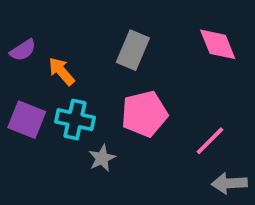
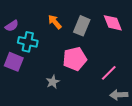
gray rectangle: (133, 50) -> (82, 26), moved
orange arrow: (61, 71) -> (55, 22), moved
cyan cross: (75, 120) -> (28, 42), moved

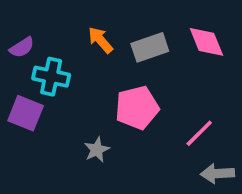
gray rectangle: (82, 26) -> (150, 47), turned 48

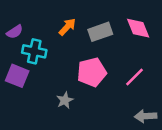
orange arrow: (100, 40) -> (67, 27), turned 84
pink line: (199, 133) -> (135, 77), moved

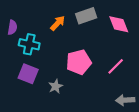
purple semicircle: (15, 32) -> (12, 27), turned -48
gray rectangle: (100, 32) -> (86, 16), moved
purple square: (17, 76) -> (28, 74), moved

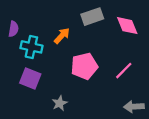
orange arrow: (58, 23) -> (62, 36), moved
gray star: (56, 86) -> (60, 103), moved

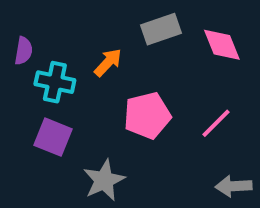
gray star: (60, 103) -> (104, 180), size x1.5

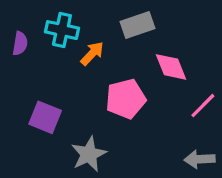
pink diamond: (222, 45) -> (171, 67), moved
cyan cross: (55, 82) -> (62, 30), moved
pink line: (216, 123) -> (203, 106), moved

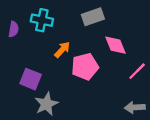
orange arrow: (92, 54) -> (62, 50), moved
gray star: (89, 154) -> (46, 104), moved

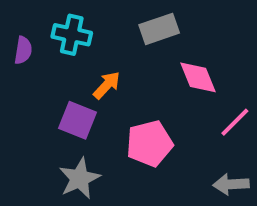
pink pentagon: (85, 67) -> (149, 143), moved
purple square: (31, 79) -> (78, 120), moved

